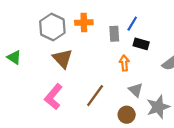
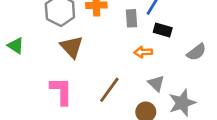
orange arrow: (124, 63) -> (143, 52), turned -88
pink L-shape: (54, 97) -> (61, 91), turned 140

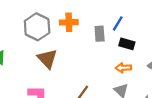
orange arrow: (143, 52) -> (123, 68), moved

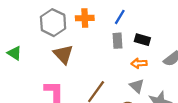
blue line: (118, 23) -> (120, 17), moved
gray rectangle: (100, 34) -> (118, 41), moved

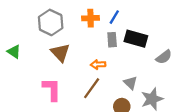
orange cross: (85, 18) -> (91, 18), moved
black rectangle: (142, 40) -> (136, 39), size x1.5
orange arrow: (139, 63) -> (98, 65), moved

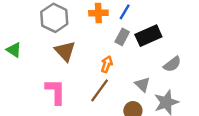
black rectangle: (136, 39) -> (148, 36), turned -40
gray rectangle: (112, 40) -> (122, 37), turned 32
gray semicircle: (164, 57) -> (172, 64), moved
orange arrow: (98, 65) -> (107, 64), turned 112

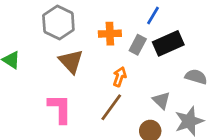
blue line: (125, 12) -> (153, 16), moved
orange cross: (98, 13) -> (110, 34), moved
gray semicircle: (172, 64) -> (196, 77), turned -126

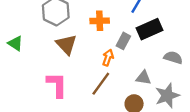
gray rectangle: (138, 45) -> (123, 41), moved
gray triangle: (161, 100) -> (144, 78), turned -35

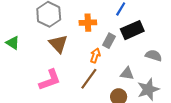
pink L-shape: (57, 85) -> (50, 80), turned 70

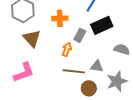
brown line: (89, 79) -> (74, 71), moved, turned 60

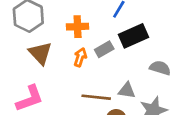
gray rectangle: (80, 35) -> (104, 49), turned 32
orange arrow: (67, 49) -> (80, 57), moved

